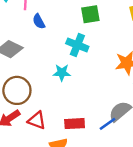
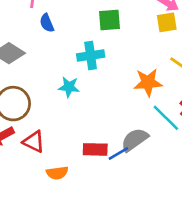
cyan cross: (77, 45) -> (91, 55), turned -35
red rectangle: (75, 124) -> (95, 149), moved

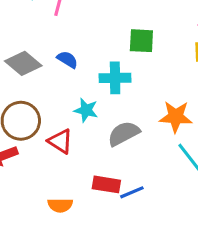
blue semicircle: (47, 23) -> (67, 60), moved, turned 138
gray semicircle: (135, 140) -> (124, 134), moved
red triangle: (34, 142) -> (60, 141), moved

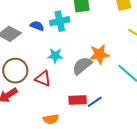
cyan cross: (115, 78) -> (60, 21), moved
orange star: (176, 117) -> (99, 54), moved

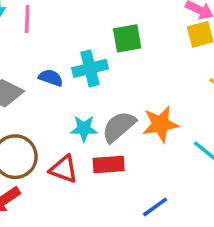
gray semicircle: (82, 66) -> (119, 127), moved
red rectangle: (78, 100) -> (109, 164), moved

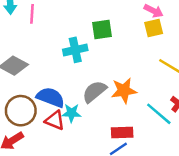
blue semicircle: (51, 78) -> (51, 97), moved, size x1.6
cyan star: (84, 129) -> (71, 113), moved
red rectangle: (109, 164) -> (122, 133), moved

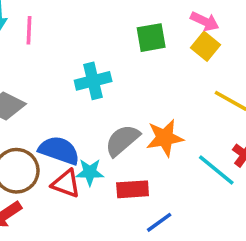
yellow square: (154, 28) -> (206, 46), turned -36
green square: (102, 29) -> (151, 38), moved
red rectangle: (122, 133) -> (133, 189), moved

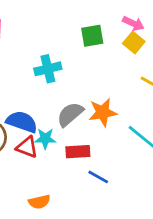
blue line: (159, 222) -> (98, 177), turned 65

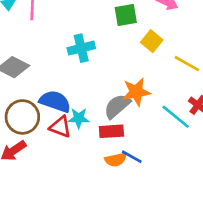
yellow square: (134, 43) -> (152, 41), moved
gray semicircle: (70, 114) -> (117, 106), moved
orange semicircle: (39, 202) -> (116, 160), moved

